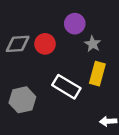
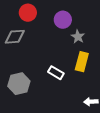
red circle: (45, 44) -> (28, 13), moved
white rectangle: (66, 87) -> (56, 73), size x0.7

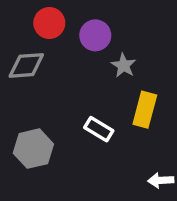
purple circle: (63, 20) -> (95, 35), moved
gray star: (78, 37) -> (124, 65), moved

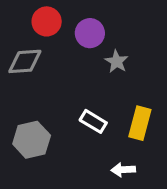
yellow rectangle: (145, 110) -> (140, 123), moved
white arrow: (161, 180) -> (123, 170), moved

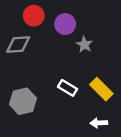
yellow rectangle: (140, 123) -> (101, 89), turned -60
white arrow: (123, 170) -> (99, 123), moved

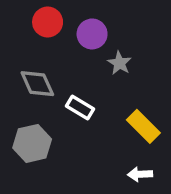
gray diamond: (18, 45) -> (37, 84), moved, turned 70
white rectangle: (68, 88) -> (80, 108), moved

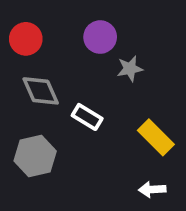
red circle: (48, 22) -> (26, 39), moved
gray star: (119, 63) -> (130, 69), turned 30

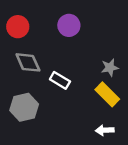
gray star: (130, 69) -> (110, 68), moved

